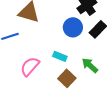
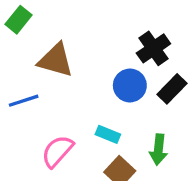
green arrow: (90, 65) -> (159, 150), turned -126

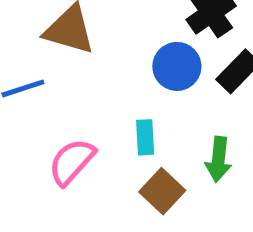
cyan rectangle: (108, 134) -> (145, 137), turned 65

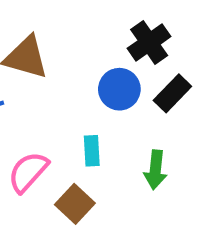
brown square: (162, 191) -> (75, 204), moved

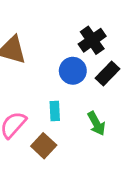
green arrow: (155, 170) -> (96, 123), turned -35

